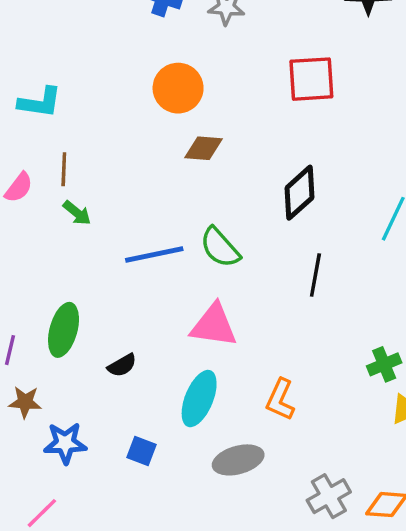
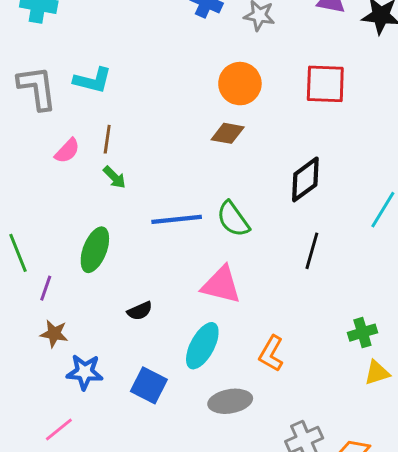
orange circle: (178, 88) -> (240, 84), moved
green ellipse: (64, 330) -> (95, 250), moved
blue square: (141, 451) -> (149, 385), size x1.4

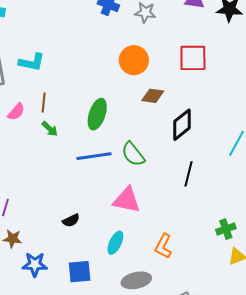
brown diamond: (228, 133) -> (153, 96), moved
green ellipse: (95, 250) -> (97, 114), moved
cyan ellipse: (202, 346) -> (115, 243), size x0.7
blue square: (149, 385) -> (80, 272), turned -30

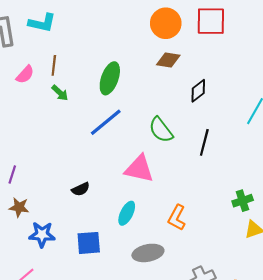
orange circle: (134, 60) -> (166, 23), moved
black diamond: (182, 125) -> (198, 91), size x0.7
green semicircle: (133, 154) -> (161, 130), moved
blue line: (94, 156) -> (106, 122), turned -32

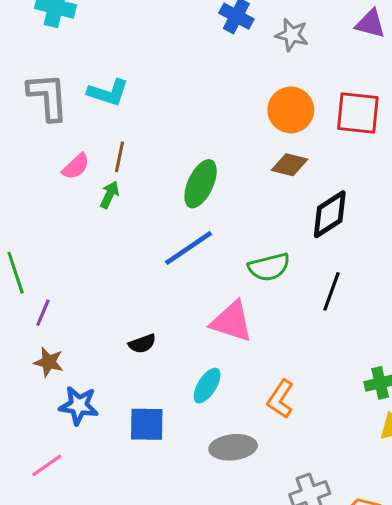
black diamond: (198, 91) -> (330, 214), size x1.4
green arrow: (60, 93) -> (110, 195), moved, turned -114
green semicircle: (161, 130) -> (269, 267), turned -72

